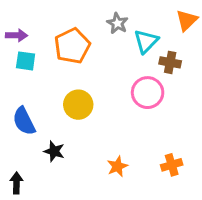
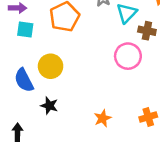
yellow circle: (78, 105) -> (51, 66), moved

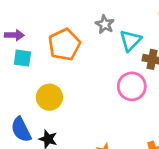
blue semicircle: (24, 80) -> (21, 130), moved

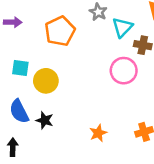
cyan square: (22, 58) -> (20, 68), moved

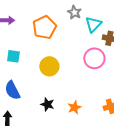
yellow circle: (46, 81) -> (49, 66), moved
black star: (45, 120) -> (47, 104), moved

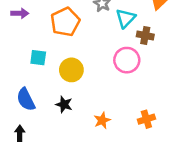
cyan square: (13, 56) -> (38, 58), moved
black star: (47, 104) -> (64, 104), moved

